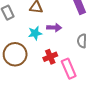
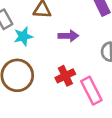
cyan star: (35, 33) -> (23, 36), moved

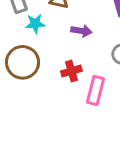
pink rectangle: (91, 91) -> (95, 91), turned 32

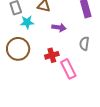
pink rectangle: (95, 91) -> (68, 69), turned -42

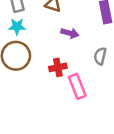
cyan star: (27, 22) -> (17, 27), moved

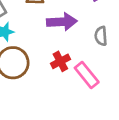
purple arrow: (70, 33) -> (62, 22), size x1.5

